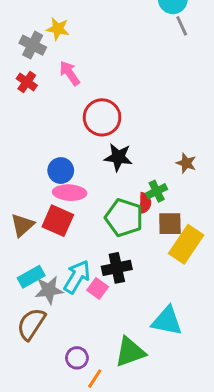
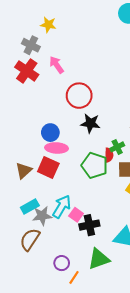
yellow star: (58, 29) -> (48, 25), moved
red cross: (27, 82) -> (27, 71), size x1.6
black cross: (117, 268) -> (89, 225), moved

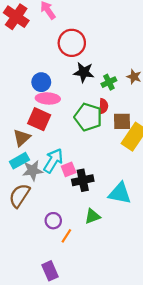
green cross: (117, 147) -> (109, 82), moved
brown triangle: (24, 171) -> (22, 138), moved
pink square: (76, 215) -> (69, 169), turned 32
green triangle: (99, 259) -> (93, 216), size x0.7

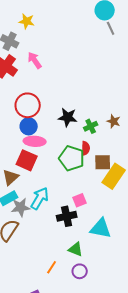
red circle: (72, 43) -> (28, 105), moved
pink square: (69, 169) -> (80, 200), moved
green triangle: (93, 216) -> (76, 249), turned 42
purple circle: (53, 221) -> (80, 271), moved

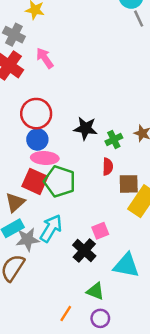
green pentagon: (72, 158) -> (60, 181), moved
black cross: (67, 216) -> (84, 251), turned -36

